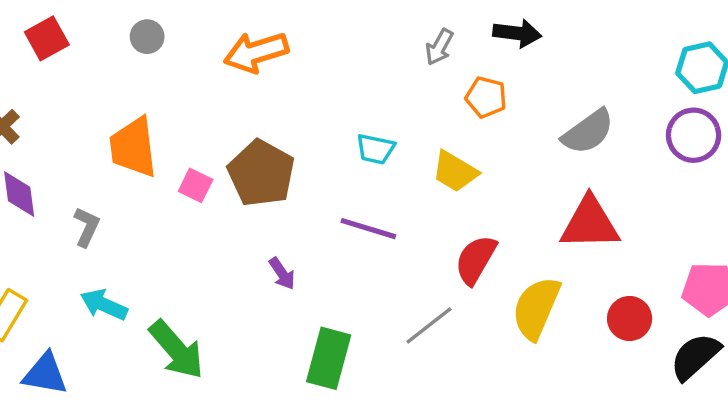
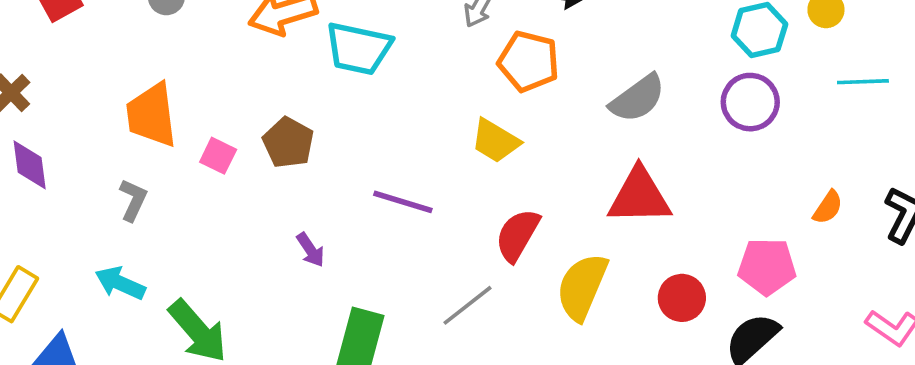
orange pentagon: (486, 97) -> (529, 61), size x1.4
cyan trapezoid: (375, 149) -> (359, 48), moved, size x1.6
brown pentagon: (261, 173) -> (288, 143), size x0.7
gray L-shape: (87, 227) -> (133, 200), moved

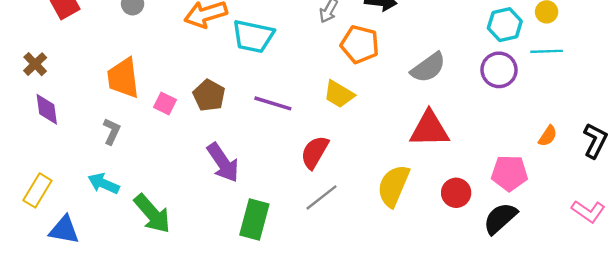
cyan line: (863, 82) -> (547, 51), moved
purple line: (403, 202) -> (273, 103), moved
red semicircle: (517, 235) -> (315, 152), moved
purple arrow: (310, 250) -> (223, 163), size x1.8

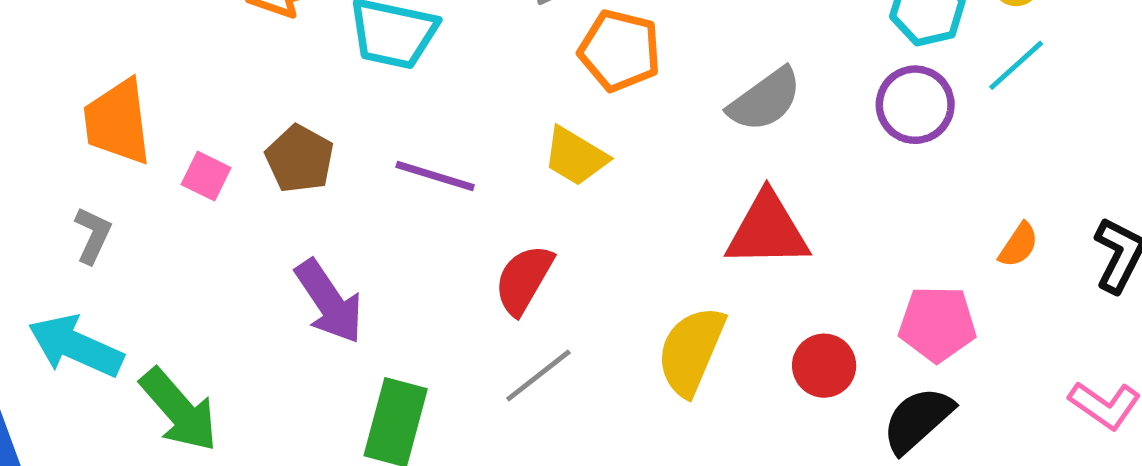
cyan line: (547, 51) -> (1016, 65), turned -40
cyan arrow: (104, 184) -> (76, 346), size x1.4

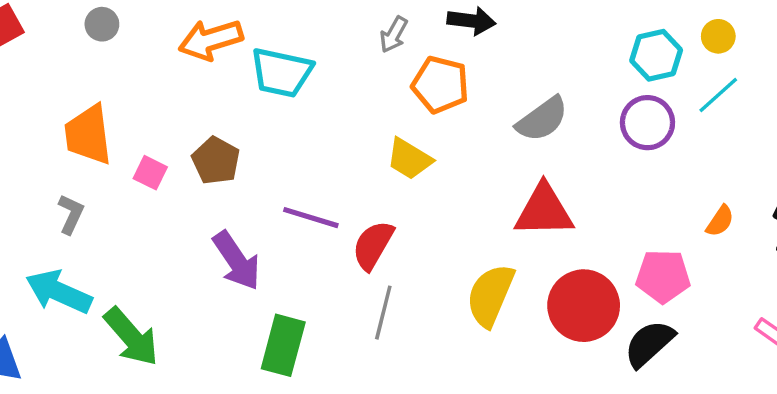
purple line: (435, 176) -> (311, 218), moved
red circle: (824, 366) -> (584, 306), size x1.6
gray line: (538, 376) -> (383, 313), turned -38

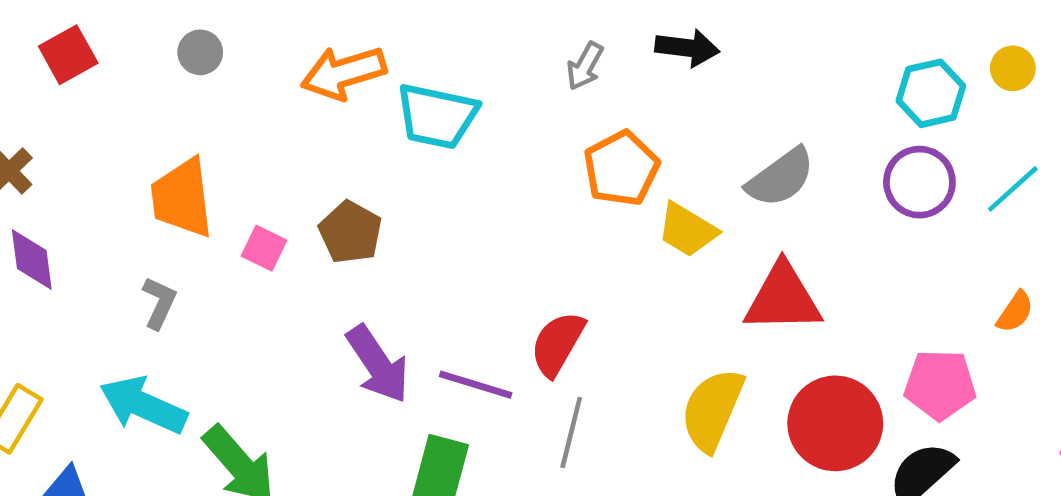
orange pentagon: (440, 85) -> (621, 168), moved, turned 30
cyan line: (718, 95) -> (1013, 189), moved
yellow trapezoid: (409, 159) -> (687, 230), moved
purple line: (311, 218) -> (476, 385), moved

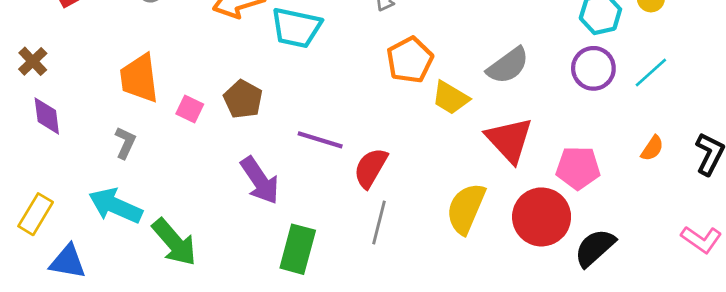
red triangle: (783, 298) -> (509, 140), turned 48
purple line: (476, 385) -> (320, 140), moved
pink pentagon: (940, 385) -> (578, 168), moved

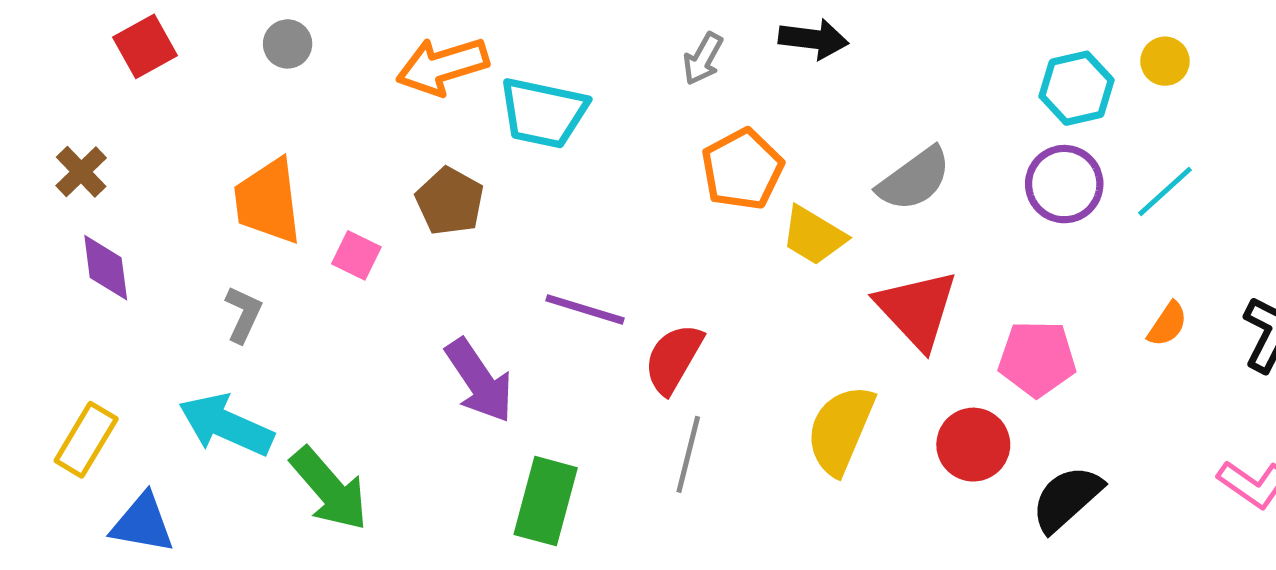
brown pentagon: (243, 99) -> (450, 201), moved
red circle: (542, 217) -> (973, 445), size x0.7

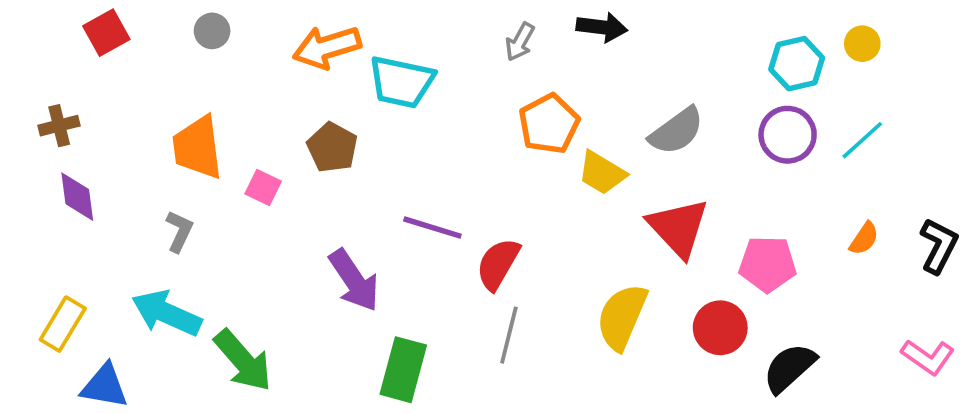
brown cross: (81, 172) -> (59, 126), turned 30

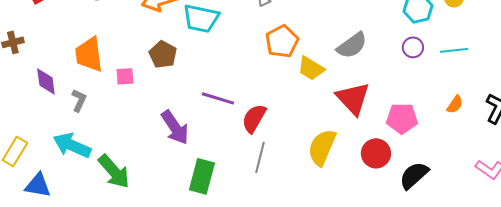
purple circle: (788, 135) -> (413, 47), size x0.7
cyan line: (862, 140) -> (454, 50), turned 36
pink square: (263, 188) -> (125, 76), turned -30
purple diamond: (77, 197) -> (46, 81), moved

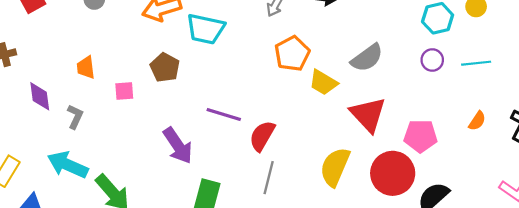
orange trapezoid: (89, 54) -> (86, 67), size x0.6
red circle: (376, 153) -> (393, 173), size x1.4

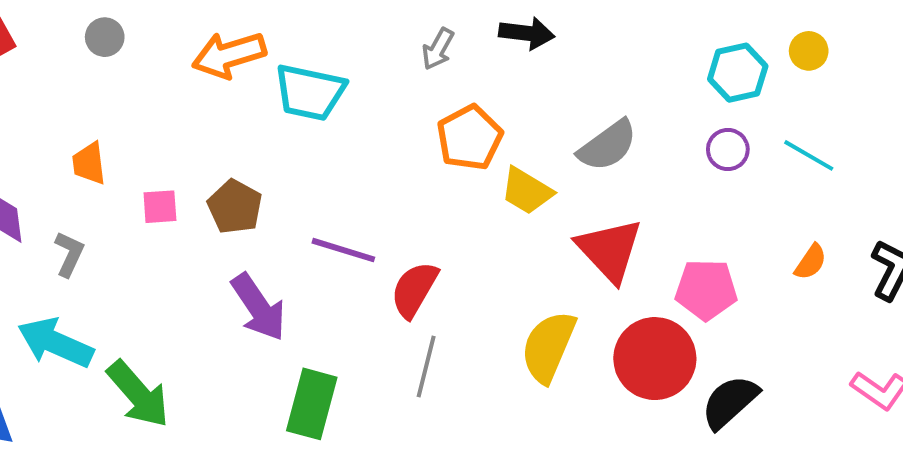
cyan line: (476, 63) -> (809, 155), turned 36
brown pentagon: (165, 67) -> (235, 207), moved

